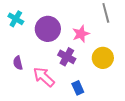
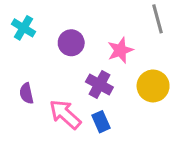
purple circle: (48, 29) -> (71, 43), size x0.7
blue rectangle: (78, 88) -> (101, 122), moved

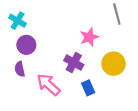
purple circle: (71, 43) -> (26, 45), moved
blue rectangle: (101, 122) -> (88, 88), moved

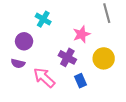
cyan cross: (18, 21) -> (43, 19), moved
purple semicircle: (20, 69) -> (18, 63), turned -64

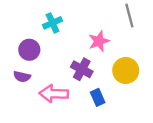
cyan cross: (43, 19) -> (52, 23), turned 35
pink arrow: (44, 78) -> (54, 94), turned -40

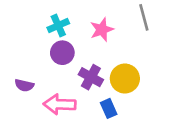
pink star: (99, 41) -> (102, 30), moved
purple circle: (29, 50) -> (62, 53), moved
yellow circle: (126, 70) -> (125, 79), moved

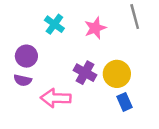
cyan cross: (58, 26) -> (54, 24), turned -30
purple circle: (62, 53) -> (26, 56), moved
blue rectangle: (109, 108) -> (125, 102), moved

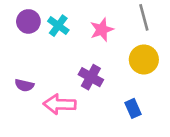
purple circle: (26, 56) -> (28, 21), moved
yellow circle: (117, 74) -> (144, 59), moved

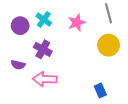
purple circle: (28, 21) -> (20, 26), moved
purple cross: (91, 77) -> (43, 49), moved
blue rectangle: (133, 108) -> (100, 90), moved

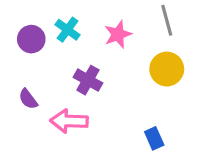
purple cross: (43, 49) -> (88, 80), moved
purple semicircle: (18, 65) -> (28, 99), turned 40

